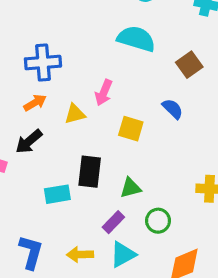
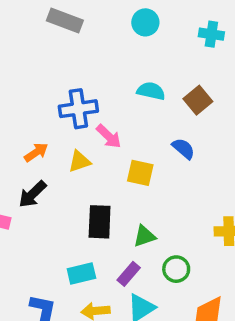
cyan semicircle: (136, 39) -> (151, 91), moved, size x0.7
blue cross: (43, 62) -> (78, 109), moved
pink arrow: (104, 93) -> (109, 136), turned -65
cyan rectangle: (57, 194) -> (81, 274), moved

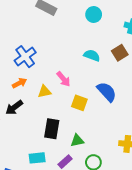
brown square: (198, 100) -> (120, 53), moved
blue cross: (78, 109) -> (25, 57), moved, turned -35
blue semicircle: (183, 149) -> (107, 92), size x1.5

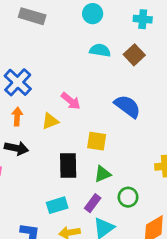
cyan semicircle: (92, 55) -> (100, 50), moved
orange arrow: (19, 83) -> (17, 117), turned -48
yellow square: (79, 103) -> (97, 141), moved
black arrow: (14, 107) -> (16, 148), turned -120

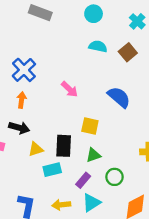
cyan cross: (143, 19) -> (137, 21), turned 35
yellow triangle: (50, 121) -> (36, 149), moved
cyan rectangle: (57, 205) -> (52, 170), moved

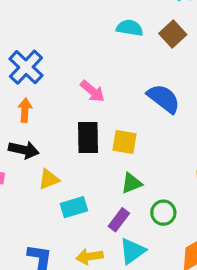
black rectangle: (64, 146) -> (88, 137), moved

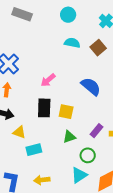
pink arrow: (92, 91) -> (48, 80), turned 98
yellow triangle: (49, 179) -> (19, 132), turned 40
purple rectangle: (119, 220) -> (96, 131), moved
cyan triangle: (132, 251) -> (79, 175), moved

